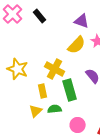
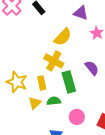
yellow semicircle: (77, 45) -> (63, 37), moved
yellow star: (18, 69) -> (17, 82), moved

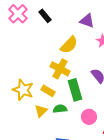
yellow rectangle: (42, 83) -> (48, 91), turned -48
pink circle: (77, 117) -> (89, 117), moved

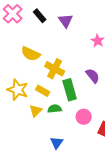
purple triangle: (87, 21) -> (66, 21), moved, turned 35
yellow semicircle: (69, 45) -> (31, 54), moved, turned 72

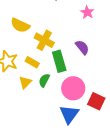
green semicircle: (55, 109) -> (44, 80), turned -56
pink circle: (84, 117) -> (73, 88), size x1.5
blue triangle: (57, 143) -> (69, 114), moved, size x1.5

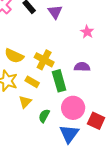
yellow semicircle: (20, 25) -> (14, 56), moved
purple semicircle: (82, 47) -> (82, 67), turned -49
green semicircle: (44, 80) -> (44, 116), moved

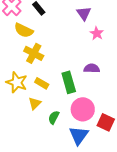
purple triangle: (55, 12) -> (84, 13), moved
yellow semicircle: (14, 56) -> (24, 30), moved
yellow cross: (44, 60) -> (34, 53), moved

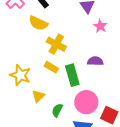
yellow semicircle: (24, 30) -> (38, 23), moved
yellow cross: (34, 53) -> (56, 44), moved
yellow rectangle: (42, 83) -> (51, 67), moved

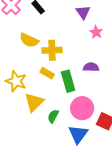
yellow semicircle: (38, 23) -> (29, 40), moved
yellow cross: (56, 44) -> (52, 50), turned -30
yellow triangle: (38, 96) -> (34, 102), size x1.5

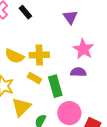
pink star: (96, 32) -> (83, 49), moved, size x1.5
yellow semicircle: (29, 40) -> (14, 56), moved

